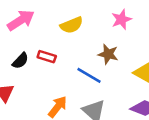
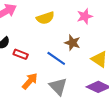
red rectangle: (47, 57) -> (21, 54), moved

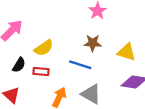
yellow semicircle: (45, 18) -> (44, 48), moved

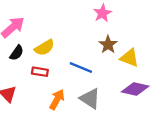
brown star: (93, 43) -> (108, 45), moved, turned 30
black semicircle: (19, 65) -> (17, 53), moved

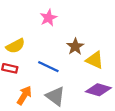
pink star: (102, 13) -> (48, 18), moved

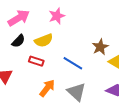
pink star: (48, 18) -> (57, 16), moved

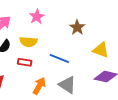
yellow semicircle: (44, 40) -> (28, 42), turned 36
brown star: (100, 47) -> (77, 27), moved

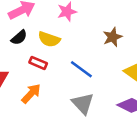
orange arrow: (39, 86) -> (31, 94), moved

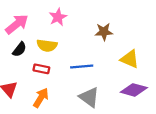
brown star: (112, 37) -> (104, 32), turned 30
blue line: (81, 69) -> (82, 66), turned -30

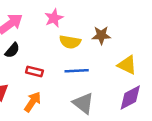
yellow semicircle: (47, 45) -> (70, 42), moved
purple diamond: (134, 90) -> (130, 97), turned -45

